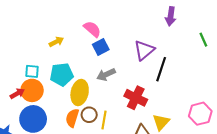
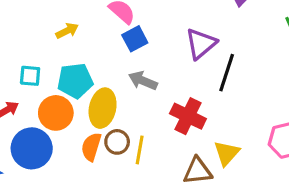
gray arrow: (106, 75) -> (143, 81), turned 48
orange circle: (32, 90) -> (56, 113), moved

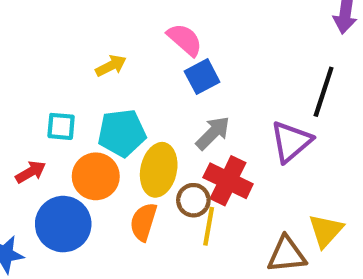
purple triangle: (201, 44) -> (291, 142), moved
black line: (227, 73) -> (324, 92), moved
gray arrow: (143, 81) -> (213, 133), turned 112
red cross: (188, 116) -> (228, 181), moved
brown circle: (117, 142) -> (193, 200), moved

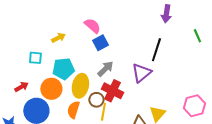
cyan square: (61, 126) -> (35, 58), moved

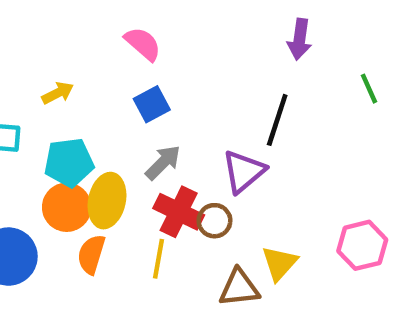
pink semicircle: (92, 26) -> (143, 44), moved
orange circle: (51, 89) -> (67, 207), moved
brown circle: (96, 100) -> (214, 221), moved

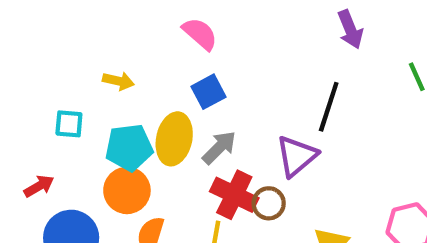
purple arrow: (300, 39) -> (350, 29), turned -30
yellow arrow: (58, 93) -> (118, 81), turned 40
yellow ellipse: (107, 201) -> (174, 139), moved

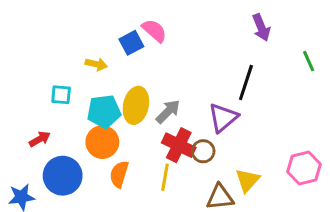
blue square: (209, 92) -> (131, 43), moved

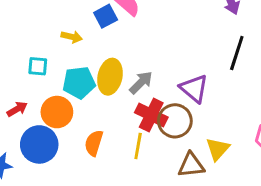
black line: (246, 82) -> (237, 53), moved
purple triangle: (223, 118) -> (194, 88), turned -40
orange circle: (102, 142) -> (57, 112), moved
brown circle: (203, 151) -> (175, 121), size x1.5

